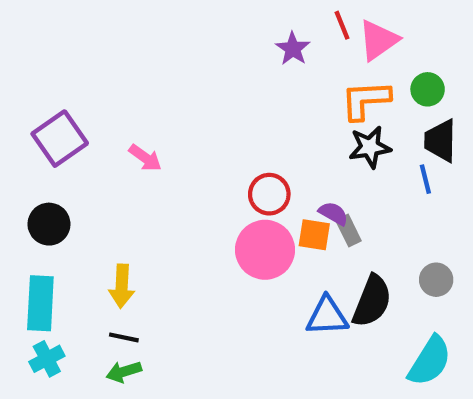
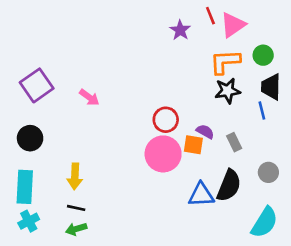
gray rectangle: (348, 231) -> (234, 142), moved

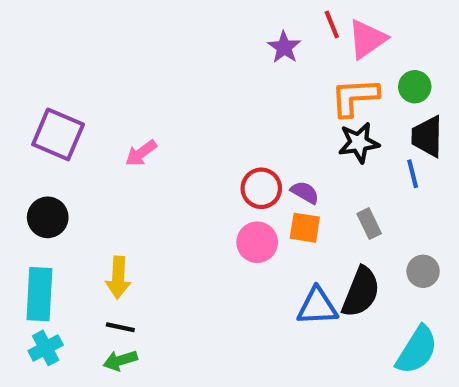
purple square: (37, 85) -> (58, 134), turned -32
pink arrow: (89, 97) -> (141, 153), turned 108
purple semicircle: (205, 132) -> (305, 192), moved
pink circle: (163, 154) -> (257, 242), size x0.7

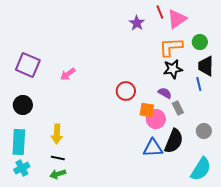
purple semicircle: (305, 192) -> (165, 93), moved
pink circle: (257, 242) -> (156, 119), moved

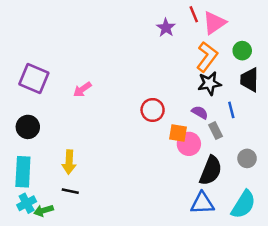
orange L-shape: (171, 47) -> (207, 57), turned 130
blue line: (199, 84) -> (231, 110), moved
blue triangle: (153, 148) -> (202, 203), moved
green arrow: (58, 174) -> (44, 210), moved

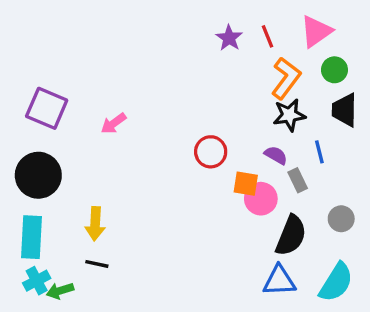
red line: (194, 14) -> (268, 36), moved
pink triangle: (214, 23) -> (316, 31), moved
black circle: (28, 127) -> (38, 175), size x1.4

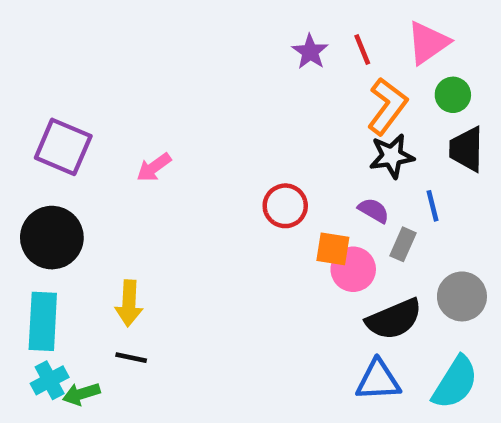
gray rectangle: (298, 180) -> (403, 244), turned 50
gray circle: (341, 219) -> (462, 296), size x1.4
black semicircle: (291, 235) -> (394, 319), turned 45

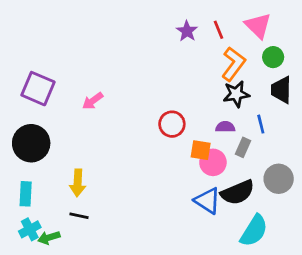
pink triangle: (428, 43) -> (258, 26), turned -40
purple semicircle: (374, 210) -> (225, 127), turned -30
cyan rectangle: (43, 321) -> (26, 194), size x0.7
blue triangle: (378, 380) -> (208, 201), moved, turned 36
cyan semicircle: (455, 383) -> (254, 231), moved

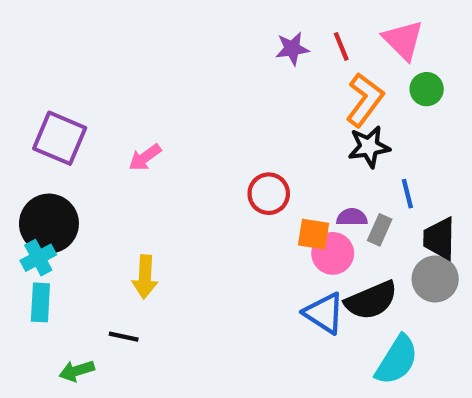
purple star: (187, 31) -> (292, 49), turned 30
black trapezoid: (281, 90) -> (439, 238), moved
purple semicircle: (225, 127) -> (352, 217), moved
yellow arrow: (78, 183) -> (145, 277), moved
cyan cross: (30, 229) -> (38, 258), moved

